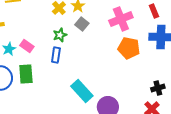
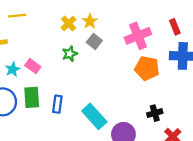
blue rectangle: (56, 55) -> (57, 104), moved
black cross: (158, 88) -> (155, 113), moved

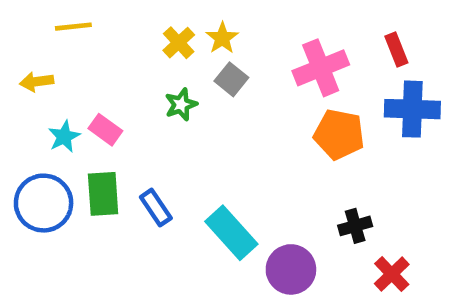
blue rectangle: (57, 104) -> (156, 208), turned -42

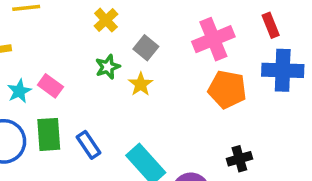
yellow star: (222, 38) -> (141, 84), moved

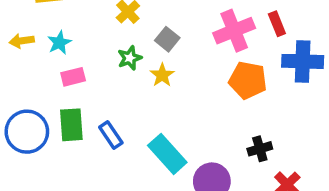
red rectangle: (271, 25) -> (277, 24), moved
pink rectangle: (50, 86) -> (73, 77), turned -50
cyan star: (19, 91) -> (59, 43), moved

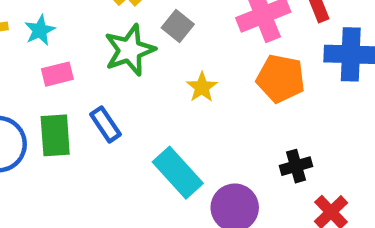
green star: (130, 58) -> (130, 50), size x1.6
yellow star: (162, 75) -> (202, 87), moved
blue rectangle: (111, 135) -> (106, 124), moved

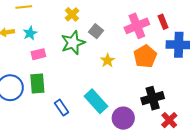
orange pentagon: (281, 78) -> (145, 56), turned 30
blue rectangle: (106, 124) -> (61, 108), moved
black cross: (296, 166) -> (153, 98), size x1.5

